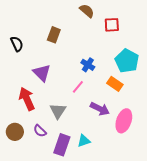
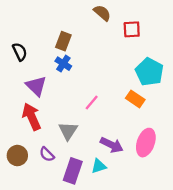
blue cross: (88, 65) -> (63, 64), moved
purple triangle: (42, 73) -> (36, 86), moved
purple arrow: (100, 109) -> (112, 145), moved

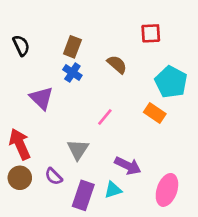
brown semicircle: (102, 13) -> (117, 64), moved
black semicircle: (20, 52) -> (21, 45), moved
red arrow: (31, 117) -> (20, 144), moved
pink ellipse: (146, 143) -> (167, 190), moved

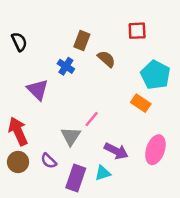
brown rectangle: (72, 47) -> (82, 40), moved
pink line: (105, 117) -> (92, 119), moved
pink ellipse: (167, 190) -> (155, 150), moved

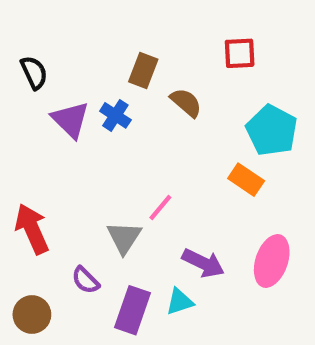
purple triangle: (38, 90) -> (70, 120), moved
brown circle: (18, 162) -> (32, 315), moved

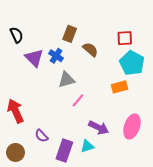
red square: (240, 53) -> (125, 38), moved
orange rectangle: (246, 180) -> (119, 87), turned -49
gray triangle: (124, 237) -> (66, 80), moved, turned 42

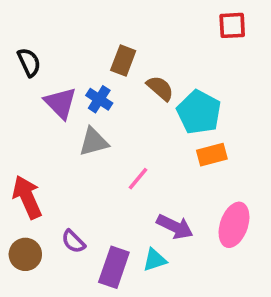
red square: (125, 38) -> (232, 25), moved
cyan pentagon: (132, 63) -> (199, 112), moved
gray triangle: (66, 80) -> (94, 142), moved
brown circle: (15, 152) -> (25, 254), moved

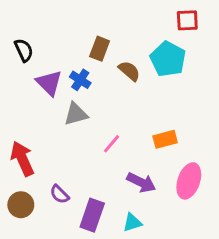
cyan pentagon: (199, 112) -> (168, 59), moved
orange rectangle: (212, 155) -> (165, 139), moved
cyan triangle: (155, 260) -> (132, 223), moved

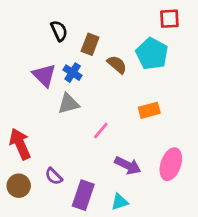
black semicircle: (24, 50) -> (59, 31), moved
orange rectangle: (165, 139) -> (149, 110), moved

